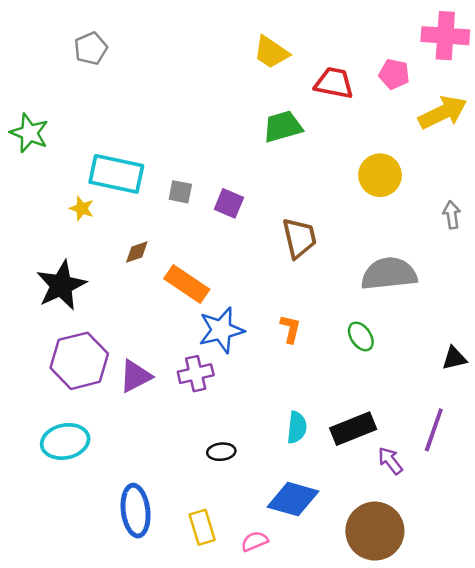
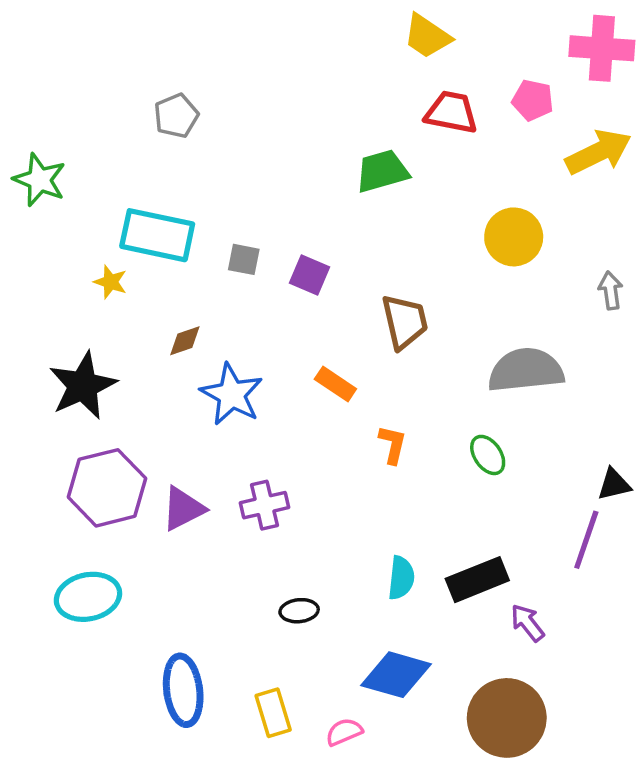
gray pentagon: (91, 48) -> (176, 116), moved
yellow trapezoid: (271, 52) -> (427, 36), moved
orange rectangle: (187, 284) -> (335, 384), moved, size x0.7
blue star: (221, 330) -> (232, 394), moved, turned -30
purple line: (434, 430) -> (586, 540), moved

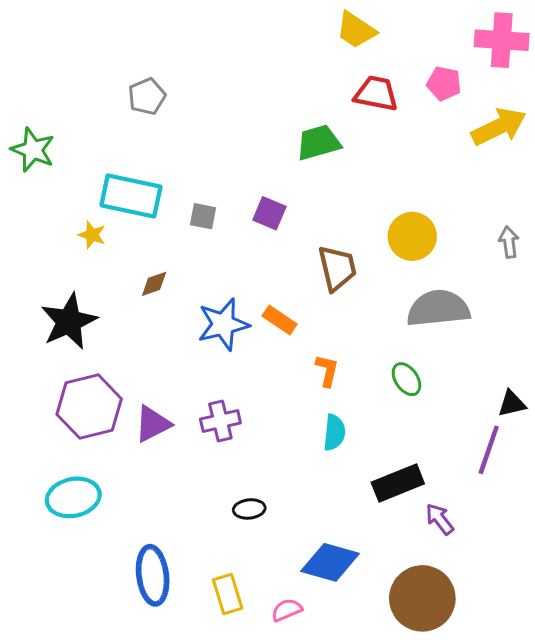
yellow circle: (514, 237) -> (412, 236), moved
purple square: (309, 275) -> (269, 213), moved
blue star: (232, 394) -> (223, 324), moved, turned 30
cyan semicircle: (401, 578) -> (334, 433), moved

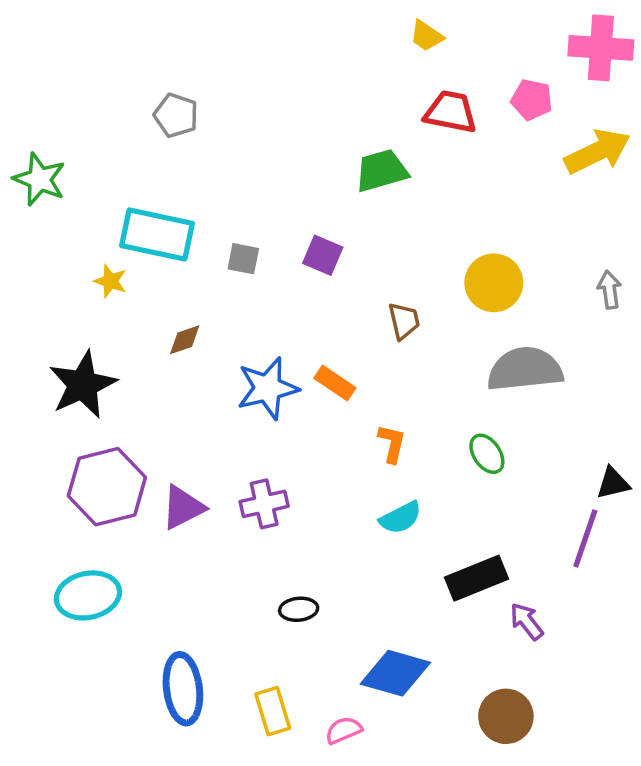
yellow trapezoid: (356, 30) -> (426, 36), size x0.7
gray pentagon: (147, 96) -> (176, 115), turned -30
brown trapezoid: (337, 268) -> (404, 321), size x0.7
cyan semicircle: (334, 433) -> (401, 518), turned 57
brown circle: (422, 598) -> (506, 716), size x0.7

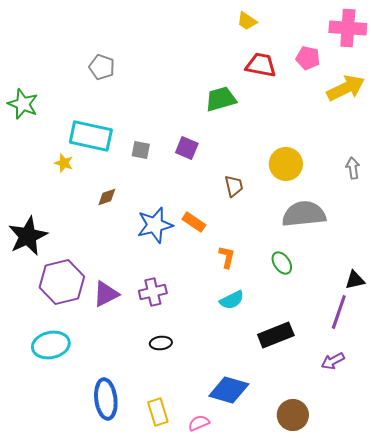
black star: (83, 385) -> (28, 236), moved
black ellipse: (299, 609) -> (161, 343), moved
purple arrow: (527, 621) -> (333, 361), moved, turned -80

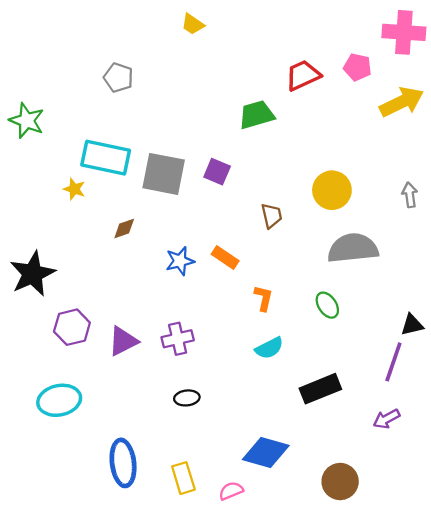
yellow trapezoid: (247, 21) -> (193, 24), moved
red trapezoid: (261, 65) -> (303, 75), turned -36
gray square: (141, 150) -> (164, 174), size x2.0
blue star: (155, 225) -> (180, 261), size x0.7
purple hexagon: (62, 282) -> (72, 327), size x0.7

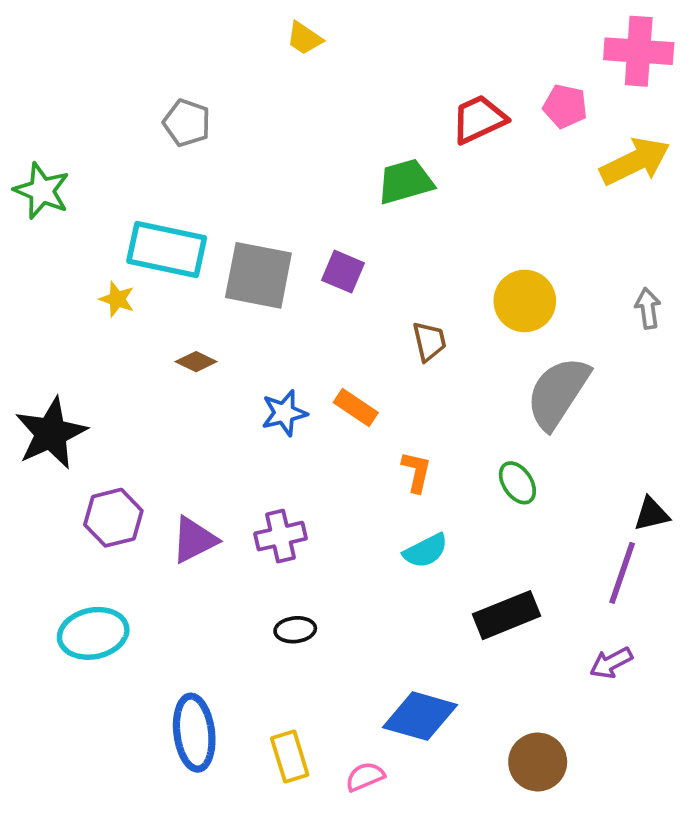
brown diamond: (124, 228) -> (196, 362), turned 45
gray semicircle: (353, 248) -> (558, 393), turned -51

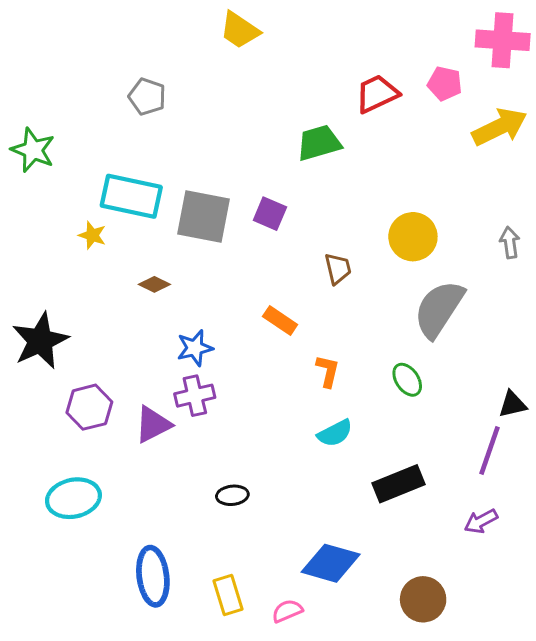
yellow trapezoid: (304, 38) -> (240, 30), size x1.4
blue star: (284, 413) -> (195, 348), moved
purple cross: (281, 536) -> (195, 396), moved

